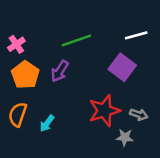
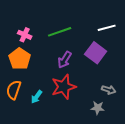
pink cross: (16, 44) -> (25, 35), moved, turned -32
purple arrow: (60, 71) -> (65, 60), moved
red star: (104, 111) -> (64, 87), moved

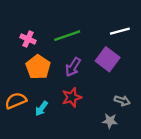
orange pentagon: (20, 59) -> (38, 67), moved
red star: (64, 87) -> (72, 97), size x0.7
orange semicircle: (14, 90) -> (16, 101), turned 48

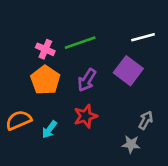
pink cross: (28, 39) -> (45, 49), moved
gray arrow: (122, 101) -> (146, 120), turned -80

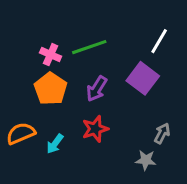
white line: (143, 37) -> (159, 41), turned -45

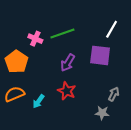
purple square: (143, 78) -> (100, 55), turned -30
orange pentagon: (51, 89) -> (16, 62), moved
red star: (95, 129) -> (67, 91), turned -30

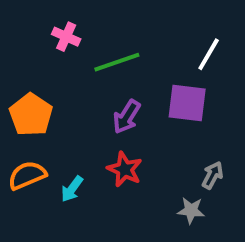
pink cross: (35, 39) -> (66, 37), moved

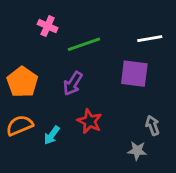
white line: (209, 54) -> (150, 39), turned 50
purple arrow: (127, 117) -> (73, 83), moved
gray arrow: (212, 175) -> (153, 125), turned -48

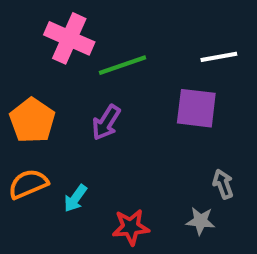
pink cross: (48, 26) -> (69, 38), size x1.6
red star: (90, 121) -> (131, 227), moved, turned -30

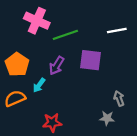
purple square: (196, 108) -> (91, 60), moved
cyan arrow: (75, 198) -> (39, 85), moved
red star: (131, 227) -> (52, 123), moved

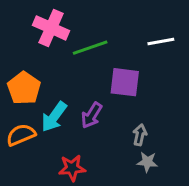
purple arrow: (57, 66) -> (92, 115), moved
cyan arrow: (39, 85) -> (54, 117), size x1.5
gray arrow: (119, 98) -> (140, 135), moved, turned 32

